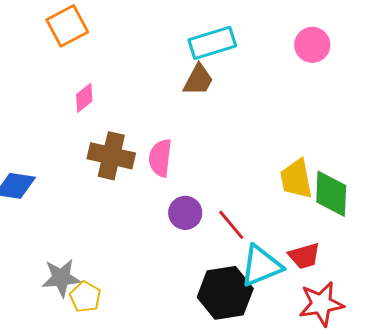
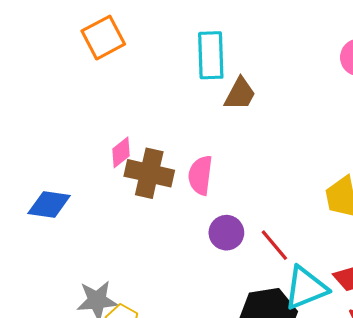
cyan rectangle: (212, 43) -> (211, 55), moved, turned -75
pink diamond: (84, 98) -> (121, 152), moved

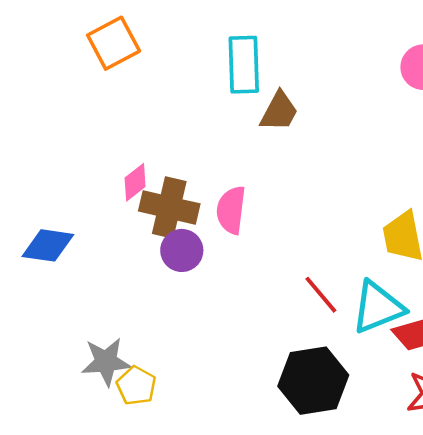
purple circle: (226, 233) -> (182, 250), moved
cyan triangle: (306, 288) -> (378, 307), moved

